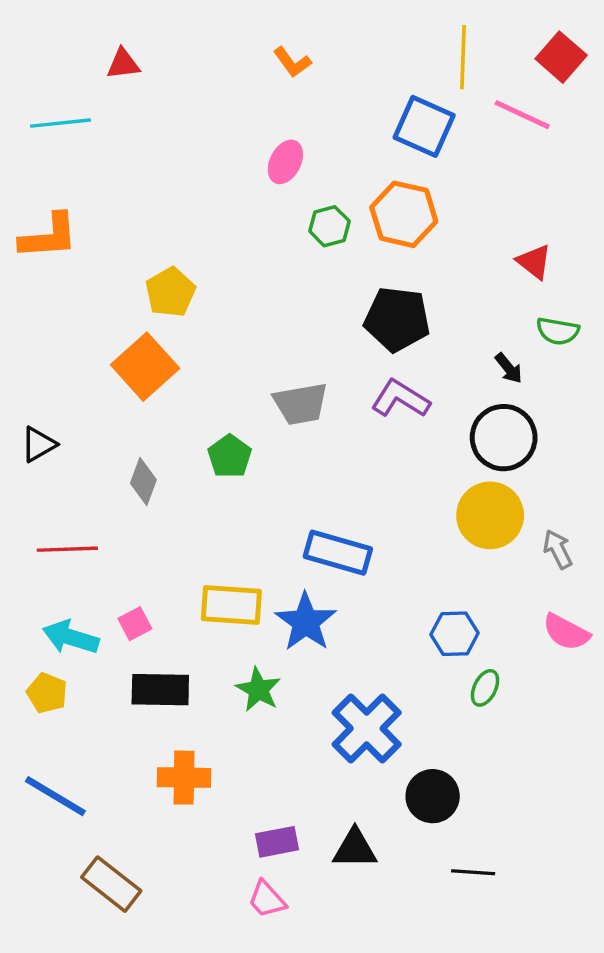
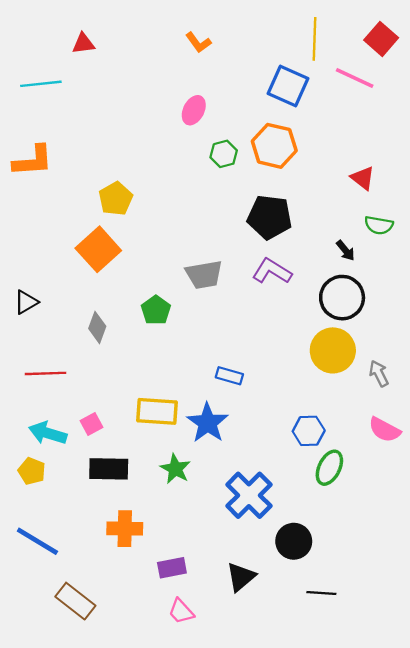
blue rectangle: (338, 553) -> (229, 376), size x0.6
green ellipse: (485, 688) -> (329, 468), size x1.4
purple rectangle: (277, 842) -> (172, 568), moved
black triangle: (355, 849) -> (241, 577), turned -40

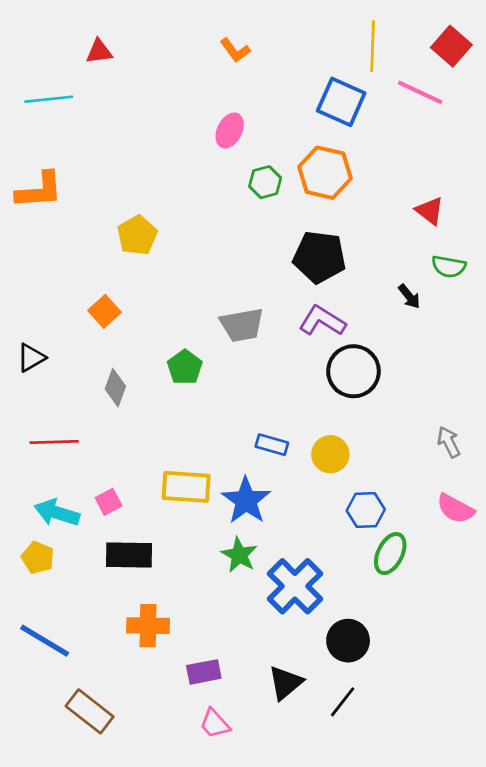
orange square: (98, 249) -> (105, 311), moved, size x0.6
black circle: (342, 298) -> (353, 371), moved
yellow circle: (333, 350) -> (330, 454), moved, size x0.7
green star: (175, 469) -> (239, 555), moved
black line: (321, 593) -> (343, 702), moved, turned -56

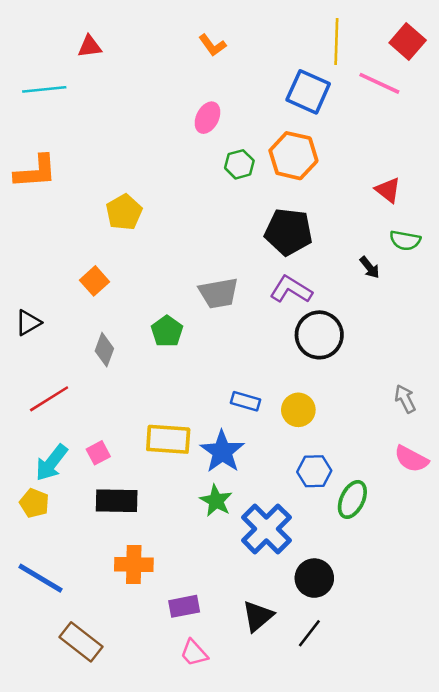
red line: (54, 442) -> (49, 399), turned -30
blue hexagon: (366, 510) -> (314, 471), moved
cyan arrow: (57, 513) -> (52, 463), turned -69

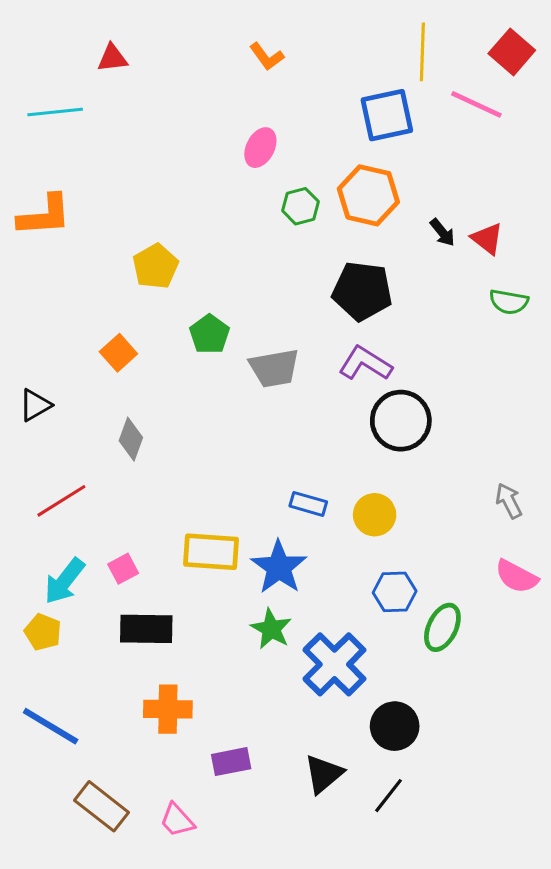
blue square: (308, 92) -> (387, 115), turned -36
black arrow: (370, 267) -> (442, 232), moved
green pentagon: (167, 331) -> (209, 334), moved
pink trapezoid: (194, 653) -> (177, 820), moved

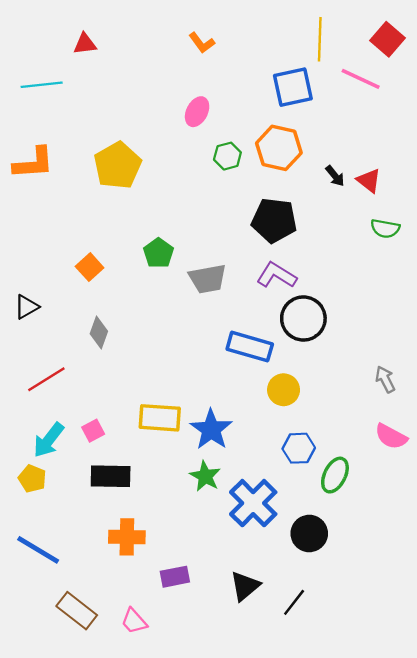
yellow pentagon: (155, 266) -> (118, 165), moved, size x1.4
blue rectangle: (308, 504) -> (250, 347), moved, size x1.6
black circle: (395, 726) -> (309, 533), moved

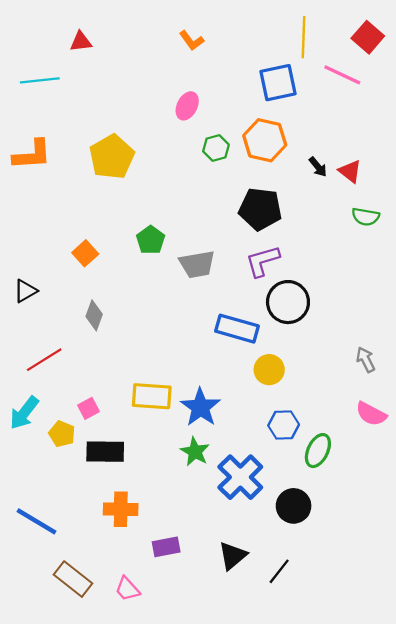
purple L-shape: (277, 275) -> (263, 261), turned -48
cyan arrow: (49, 440) -> (24, 413), moved
yellow pentagon: (32, 479) -> (62, 434), moved

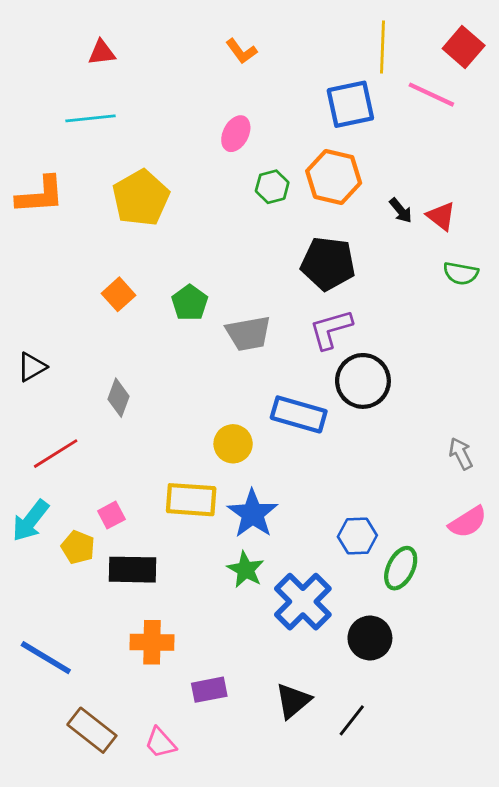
cyan line: (40, 80) -> (91, 118), moved
orange square: (85, 253) -> (118, 294), moved
yellow circle: (269, 370) -> (233, 444), moved
pink semicircle: (371, 414) -> (468, 522), turned -60

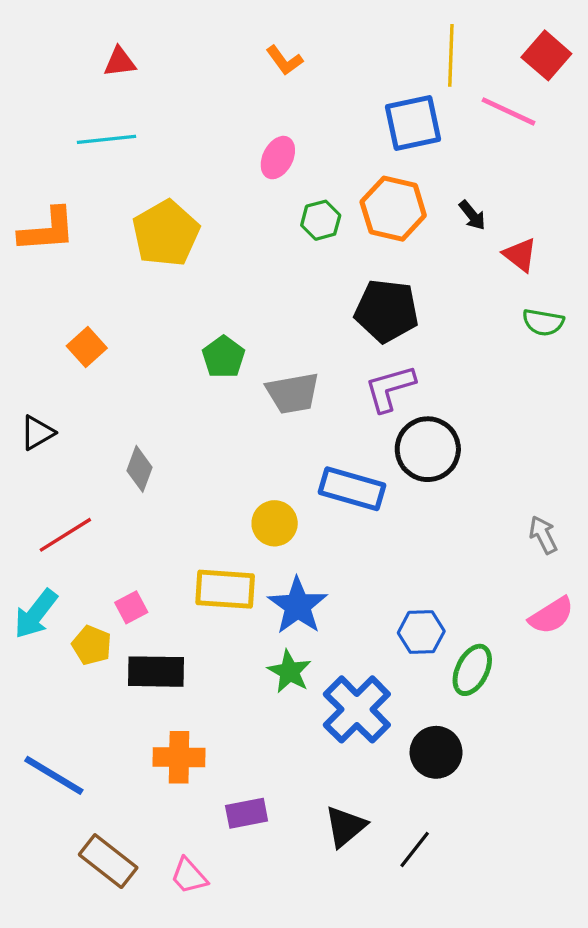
black arrow: (401, 210) -> (472, 215), moved
orange square: (118, 294) -> (87, 347), moved

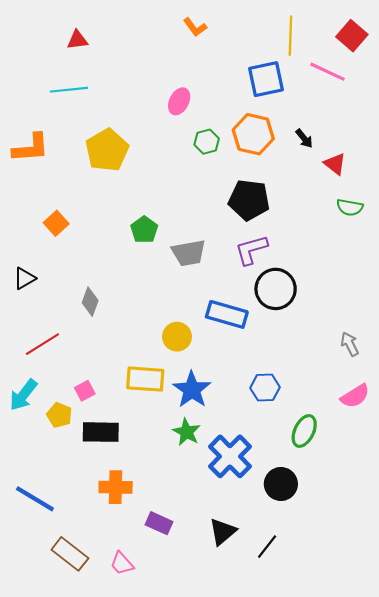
orange L-shape: (284, 60) -> (195, 27), moved
blue hexagon: (421, 632) -> (265, 388), moved
purple rectangle: (247, 813) -> (159, 523), turned 35

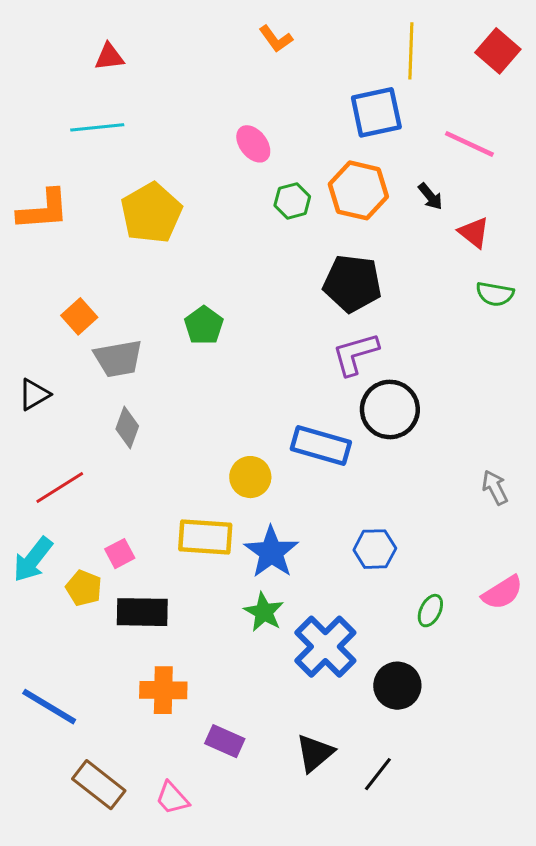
pink line: (328, 72) -> (469, 144), moved
pink ellipse: (179, 101) -> (253, 144), turned -65
gray trapezoid: (189, 253) -> (118, 358), moved
pink semicircle: (355, 396) -> (502, 593), moved
green ellipse: (304, 431) -> (430, 611), size x0.7

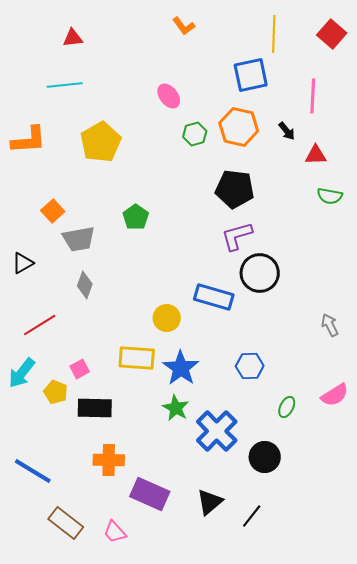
pink line: (469, 144) -> (313, 96), turned 68
red triangle: (474, 232) -> (316, 155), turned -40
purple rectangle: (225, 741) -> (150, 494), size x1.5

